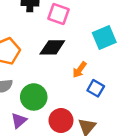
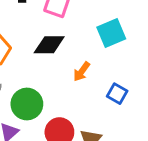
blue square: (96, 88) -> (117, 94), moved

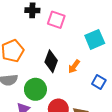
black diamond: (49, 45) -> (51, 61), moved, turned -70

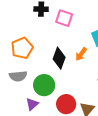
orange arrow: (74, 66) -> (81, 54), moved

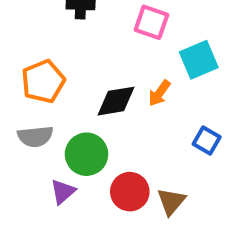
pink square: (64, 18) -> (151, 22), moved
black diamond: (59, 58) -> (116, 101), turned 60

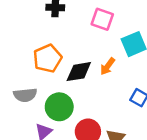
orange pentagon: (43, 81) -> (47, 58), moved

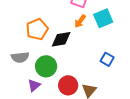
orange arrow: (108, 66) -> (80, 21), moved

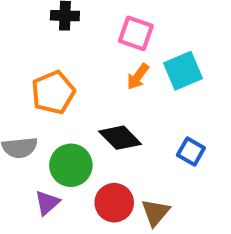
black diamond: (61, 39) -> (120, 138), moved, turned 55

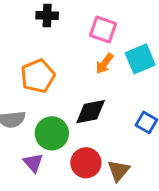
black diamond: (120, 138) -> (91, 112), turned -56
purple triangle: (47, 203) -> (33, 163), turned -30

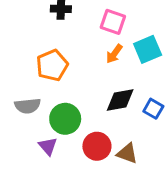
black diamond: (91, 112) -> (120, 100), moved
brown triangle: (118, 171) -> (127, 153), turned -50

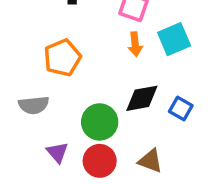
orange arrow: (114, 54) -> (135, 44), turned -42
green circle: (65, 119) -> (100, 122), moved
red circle: (97, 146) -> (100, 161), moved

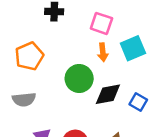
orange pentagon: (62, 58) -> (29, 56), moved
green circle: (100, 122) -> (79, 78), moved

